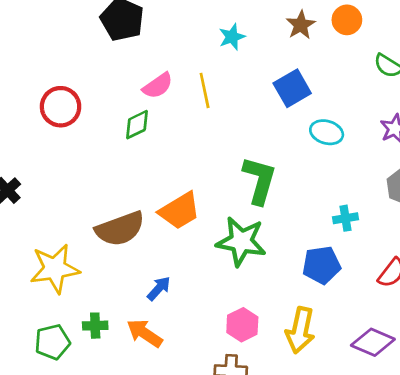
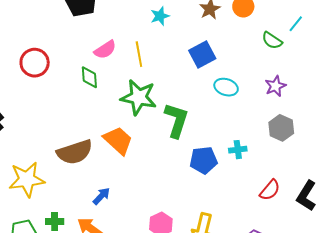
green diamond: (137, 125) -> (89, 77), turned -70
orange trapezoid: (180, 211) -> (118, 140), turned -108
green star: (241, 241) -> (139, 97), moved
blue pentagon: (321, 265) -> (204, 160), moved

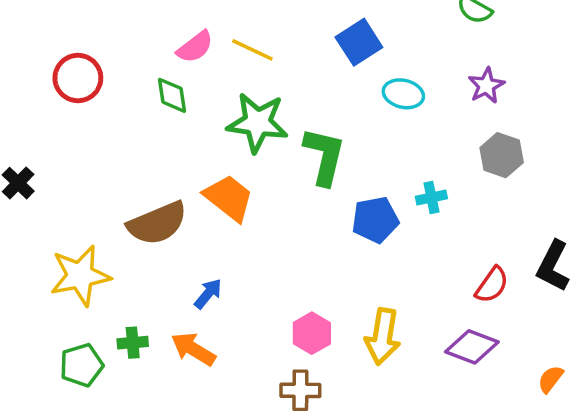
yellow line: (139, 54) -> (252, 50), turned -50
red semicircle: (270, 190) -> (492, 285), moved

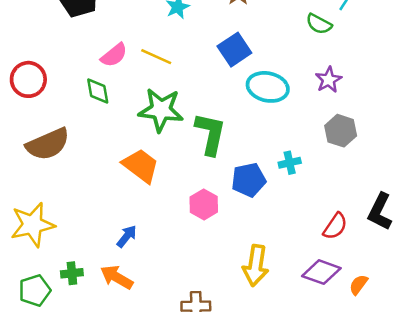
cyan ellipse: (403, 94) -> (268, 87), size x1.4
brown semicircle: (157, 223) -> (48, 144), moved
pink hexagon: (312, 333) -> (204, 204), moved
orange semicircle: (551, 379) -> (358, 285), moved

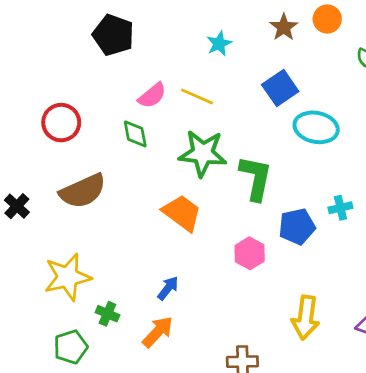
green cross: (72, 273) -> (107, 314), moved, turned 30
orange arrow: (117, 277) -> (158, 332), turned 104

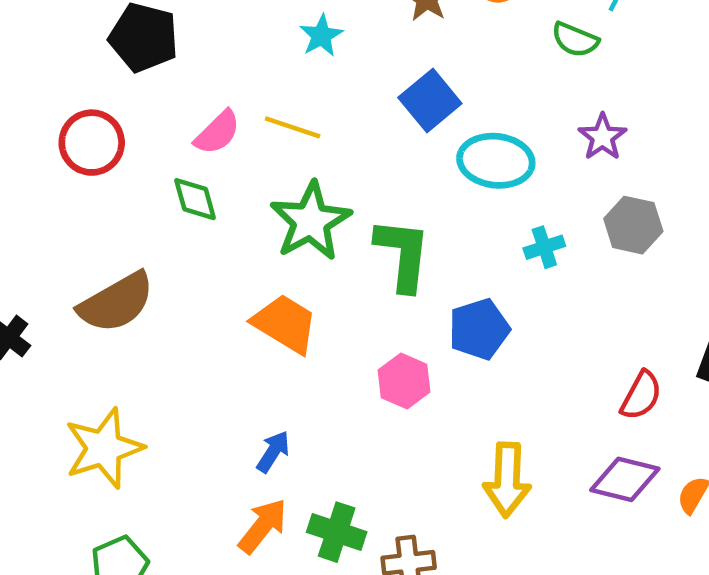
red circle: (61, 123) -> (92, 143), moved
green star: (203, 153) -> (311, 221), turned -30
cyan cross: (340, 208) -> (544, 247), moved
green cross: (107, 314) -> (337, 532), moved, size x1.4

